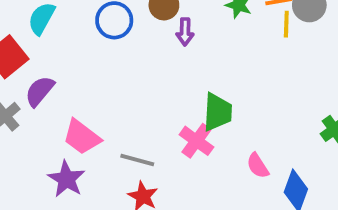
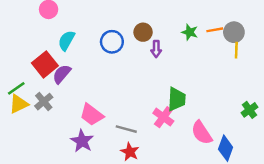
yellow line: (286, 24) -> (236, 50), moved
purple semicircle: (40, 91) -> (62, 74), moved
pink semicircle: (258, 166) -> (202, 133), size x1.5

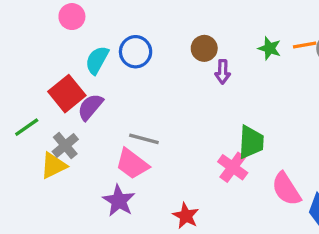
blue circle: (112, 42) -> (136, 52), moved
yellow triangle: (19, 104) -> (53, 166), moved
gray line: (126, 129) -> (144, 139), moved

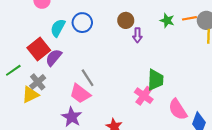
gray line: (144, 139) -> (88, 78), turned 42

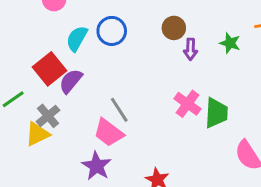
green star: (167, 20) -> (230, 43), moved
pink cross: (144, 96) -> (188, 104), moved

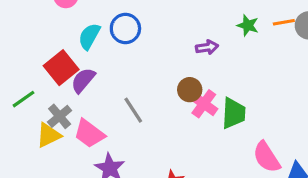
brown circle: (174, 28) -> (190, 90), moved
green star: (230, 43) -> (248, 25), moved
purple arrow: (191, 49) -> (207, 47), turned -100
pink trapezoid: (109, 133) -> (89, 134), moved

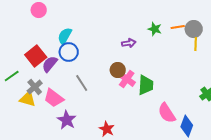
blue circle: (125, 29) -> (69, 52), moved
cyan semicircle: (89, 36) -> (65, 36), moved
yellow triangle: (49, 135) -> (28, 99), turned 42

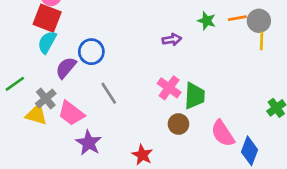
cyan semicircle: (65, 36) -> (47, 42), moved
red square: (36, 56) -> (47, 18), moved, turned -30
brown circle: (118, 70) -> (178, 124), moved

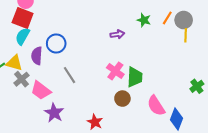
orange line: (237, 18) -> (167, 18), turned -48
purple semicircle: (66, 68) -> (37, 56), turned -36
yellow triangle: (36, 115) -> (14, 63), moved

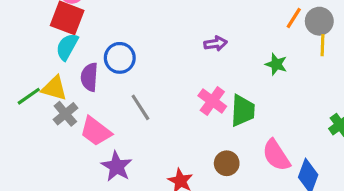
green star: (144, 20) -> (276, 64), moved
brown circle: (122, 99) -> (227, 163), moved

